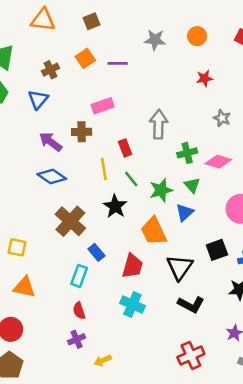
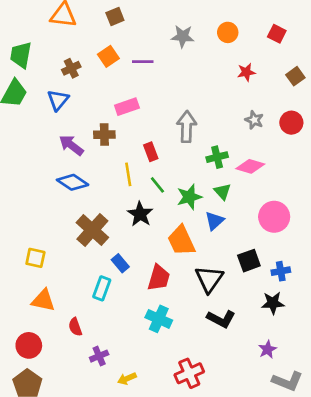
red star: (205, 78) -> (246, 72), moved
red semicircle: (79, 311) -> (75, 327), moved
red cross: (191, 355) -> (189, 373), moved

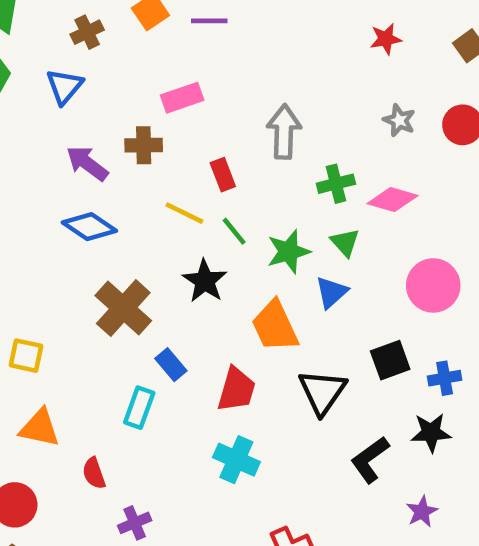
yellow line: (128, 174) -> (184, 213), turned -55
black L-shape: (221, 319) -> (370, 460), moved, turned 116

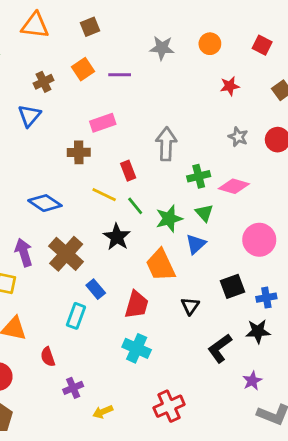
purple arrow: (87, 163) -> (24, 252), moved, turned 36
black triangle: (322, 392) -> (190, 306), size x0.6

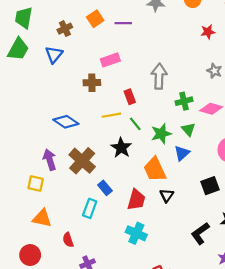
yellow line: (104, 195) -> (111, 115), turned -36
black triangle: (190, 306) -> (167, 195), moved

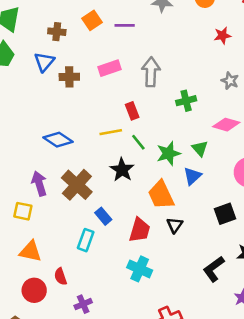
brown cross: (65, 29) -> (57, 32), turned 32
gray arrow: (159, 76) -> (151, 72), moved
brown cross: (92, 83) -> (69, 77), moved
green cross: (184, 101) -> (186, 101), moved
red circle: (30, 255) -> (34, 290), moved

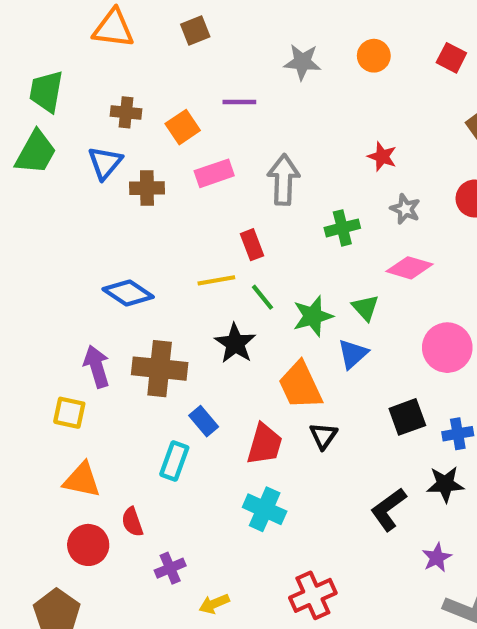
orange square: (92, 20) -> (183, 127), moved
red star: (222, 35) -> (382, 157), moved, turned 30
gray star: (230, 81) -> (405, 209), moved
brown cross: (77, 185) -> (160, 369), turned -36

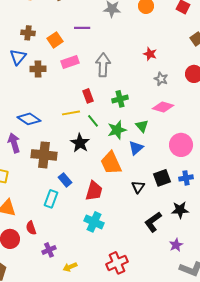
green cross: (342, 228) -> (120, 99), moved
purple arrow: (97, 366) -> (14, 143), moved
blue cross: (458, 434) -> (186, 178), moved
black triangle: (323, 436) -> (138, 187), moved

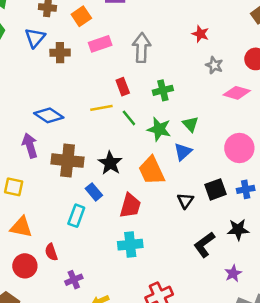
pink diamond: (163, 107) -> (237, 93), moved
green star: (117, 130) -> (159, 129), turned 30
black star: (80, 143) -> (110, 163), moved
cyan cross: (94, 222) -> (130, 245), turned -30

